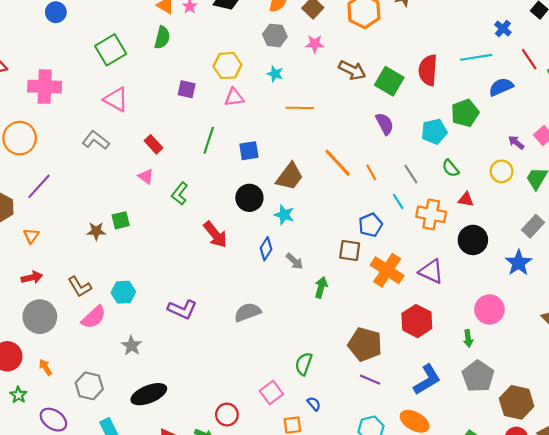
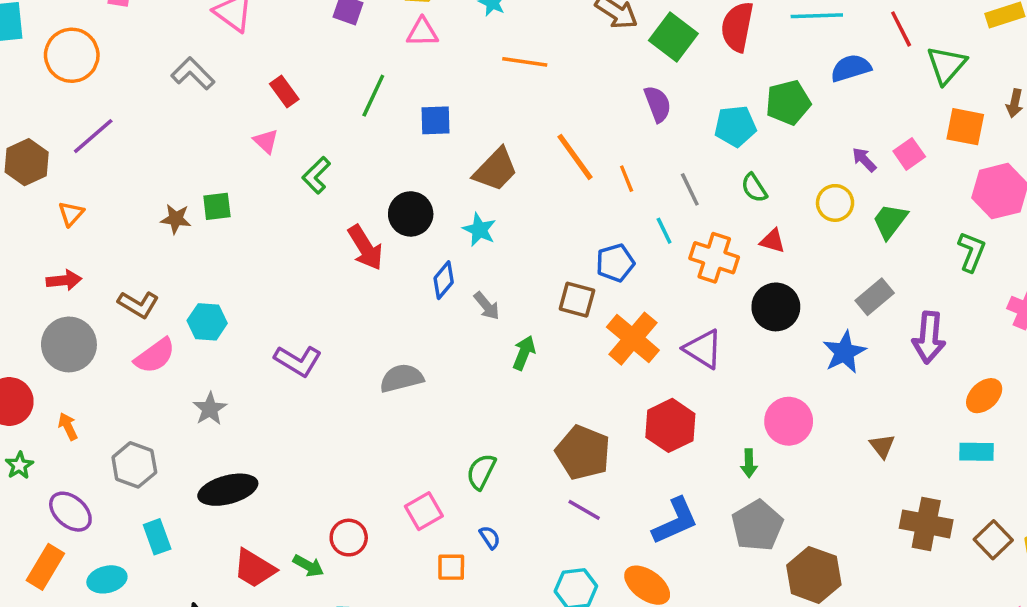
black circle: (249, 198) -> (411, 214), moved
brown L-shape: (80, 287) -> (138, 304), turned -35

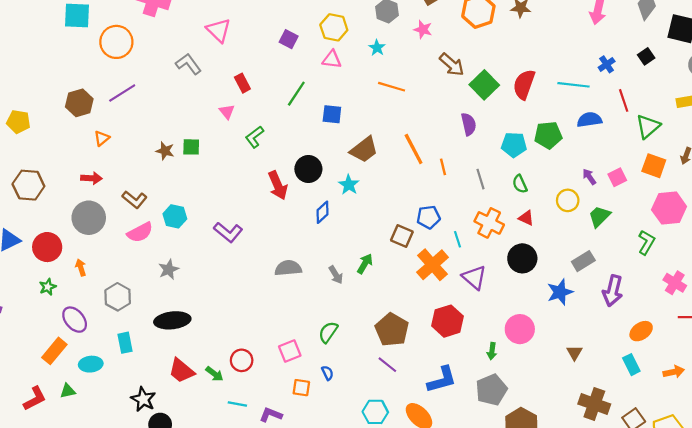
cyan line: (664, 231) -> (458, 239), moved
gray arrow: (487, 306) -> (336, 275), moved
purple L-shape: (298, 361) -> (228, 232), moved
cyan rectangle: (977, 452) -> (631, 365), turned 54

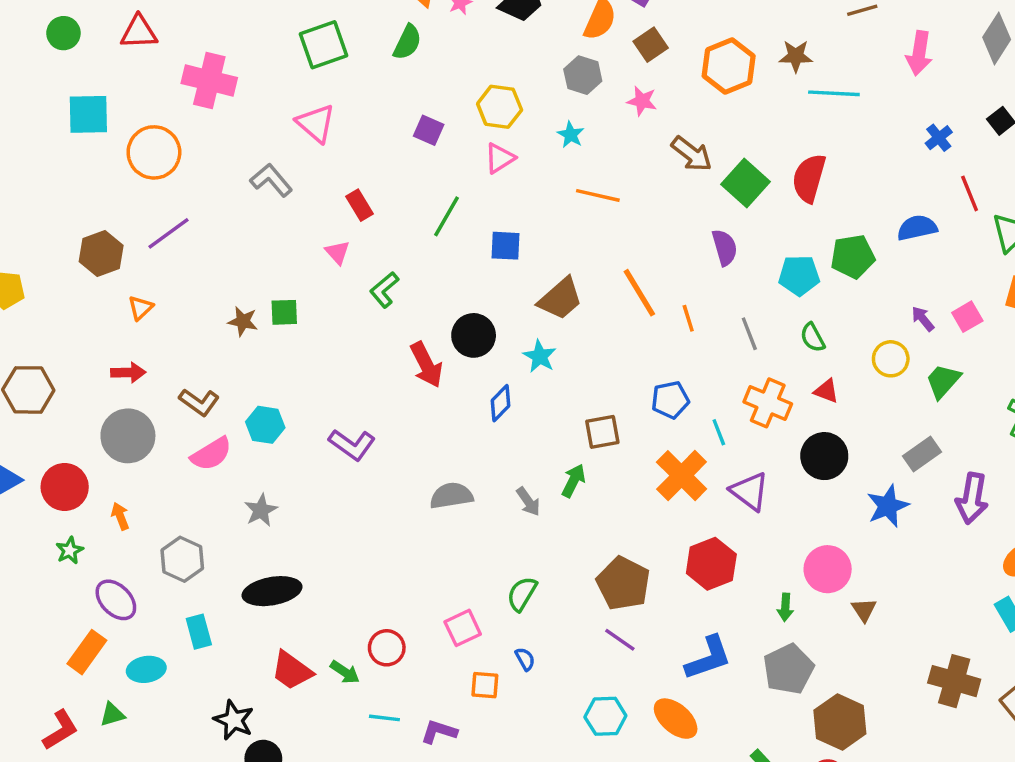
pink triangle: (332, 59) -> (500, 158), turned -36
cyan line: (573, 85) -> (834, 93), moved
brown square: (402, 236) -> (602, 432), moved, turned -30
brown triangle: (575, 353) -> (864, 610), moved

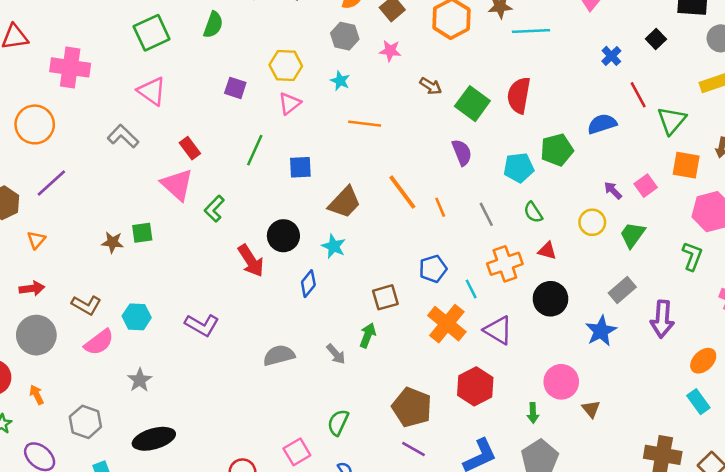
brown arrow: (692, 154) -> (431, 86), size x0.7
pink triangle: (337, 252) -> (177, 185), size x1.8
orange cross: (768, 403) -> (505, 264), turned -36

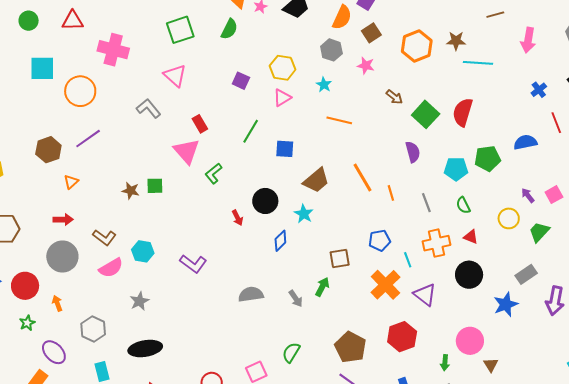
red arrow: (251, 261) -> (237, 218), size x0.6

